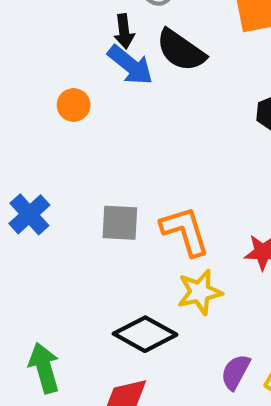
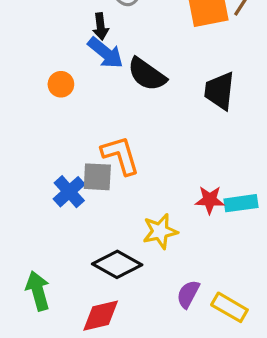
black semicircle: (181, 50) -> (147, 74), moved
blue cross: (29, 214) -> (69, 192), moved
orange L-shape: (185, 231) -> (120, 155), moved

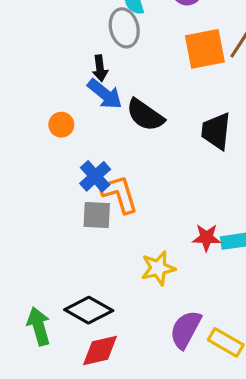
blue cross: (69, 192) -> (95, 176), moved
black diamond: (117, 264) -> (89, 310), moved
purple semicircle: (188, 294) -> (185, 329), size x1.4

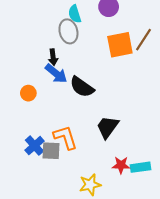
black trapezoid: (216, 131) -> (108, 127), moved, turned 30
blue cross: (95, 176) -> (35, 146), moved

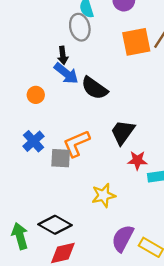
orange L-shape: (65, 137) -> (76, 143), turned -96
blue cross: (35, 146) -> (33, 141), moved
red star: (121, 165) -> (137, 160), moved

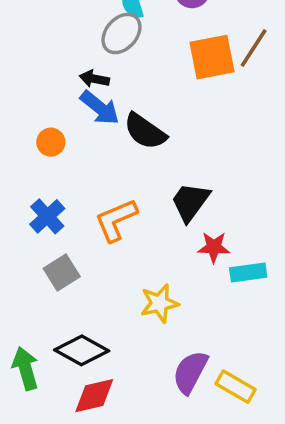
gray ellipse: (80, 27) -> (121, 34), turned 55
black arrow: (63, 55) -> (94, 79), turned 108
gray square: (61, 158) -> (62, 273), moved, turned -35

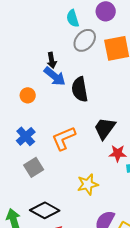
gray ellipse: (121, 34) -> (85, 40), moved
black arrow: (94, 79) -> (52, 60), turned -112
black semicircle: (145, 131) -> (80, 89), turned 45

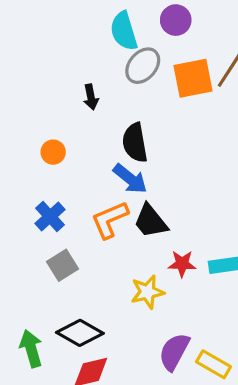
cyan semicircle: (73, 18) -> (124, 31), size x1.4
blue arrow: (55, 76) -> (130, 179), moved
black trapezoid: (105, 128) -> (151, 221), moved, turned -75
red star: (118, 153) -> (182, 264), moved

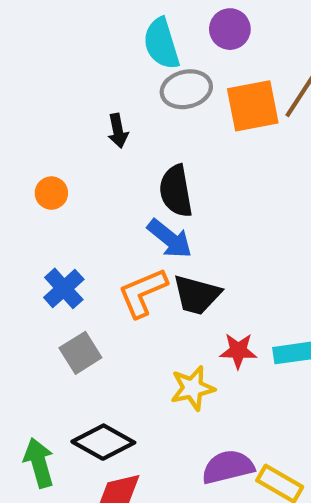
gray ellipse: (143, 66) -> (186, 89), turned 36
orange circle: (53, 152) -> (51, 193), moved
black trapezoid: (151, 221) -> (197, 295), turned -36
purple semicircle: (174, 352) -> (228, 467), turned 48

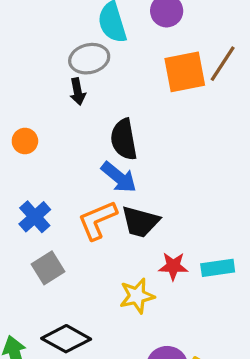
gray ellipse: (186, 89) -> (89, 59), moved

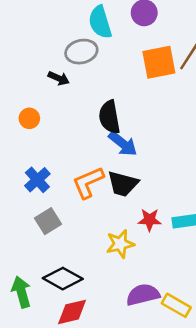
black arrow: (78, 92) -> (59, 78), moved, turned -55
blue arrow: (119, 177) -> (123, 144), moved

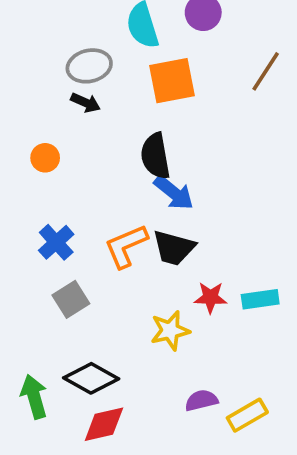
gray ellipse: (81, 52) -> (89, 66), moved
orange square: (159, 62) -> (172, 81), moved
purple semicircle: (143, 295) -> (201, 400), size x0.7
yellow rectangle: (176, 305) -> (247, 415), turned -60

